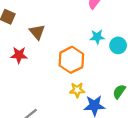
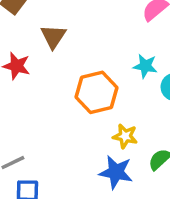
yellow star: (77, 90) -> (125, 136), moved

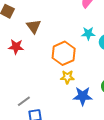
yellow star: (125, 136) -> (67, 77), moved

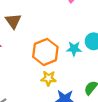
cyan star: (88, 33) -> (74, 49), moved

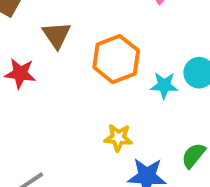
orange hexagon: (45, 52) -> (116, 59), moved

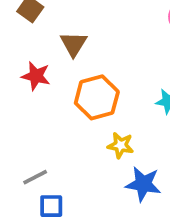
orange hexagon: (116, 59) -> (97, 97), moved

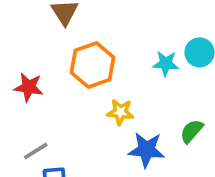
red star: (36, 76) -> (29, 87), moved

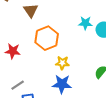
cyan star: (166, 63) -> (85, 23), moved
blue star: (146, 150) -> (62, 84), moved

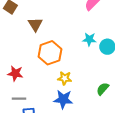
red star: (13, 51) -> (15, 73), moved
gray line: (18, 85) -> (19, 99), turned 32

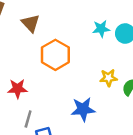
yellow star: (65, 78) -> (108, 78), moved
gray line: (19, 99) -> (28, 119), turned -64

